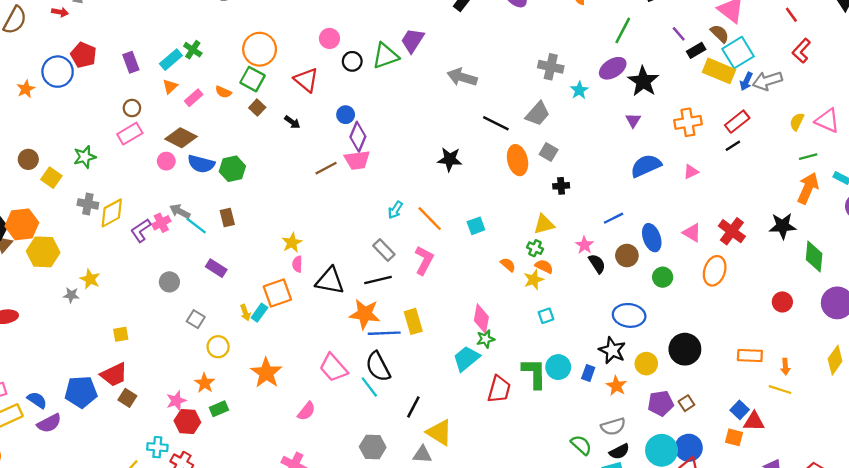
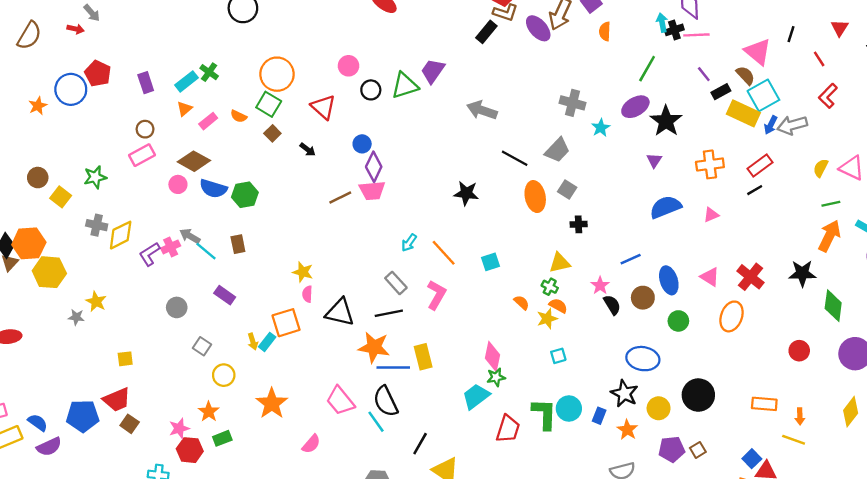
yellow star: (292, 243) -> (303, 272), turned -30

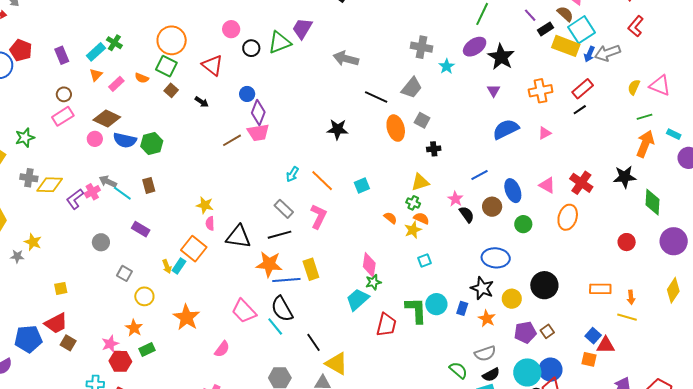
yellow diamond: (121, 235) -> (50, 185), turned 32
orange square: (286, 323) -> (194, 249), turned -30
black line: (420, 444) -> (313, 342), turned -60

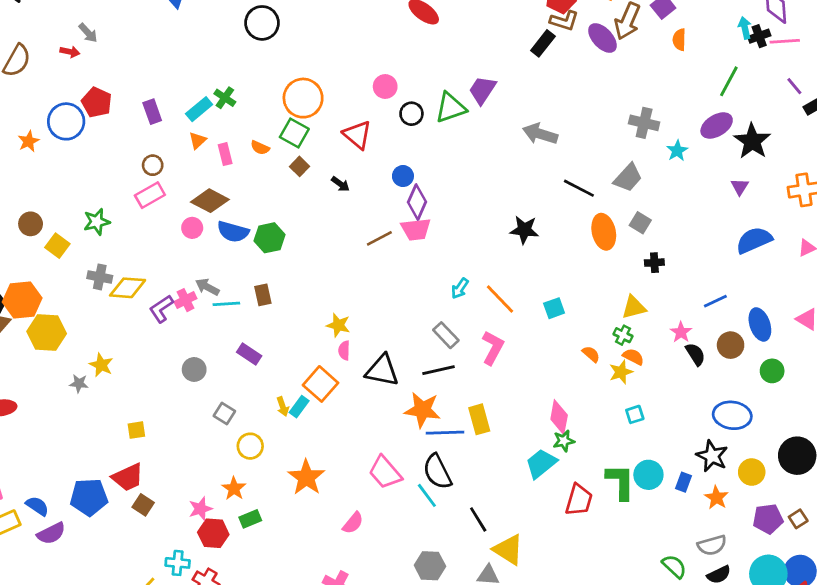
pink rectangle: (116, 84) -> (225, 154), turned -63
cyan line: (122, 193) -> (226, 304), turned -42

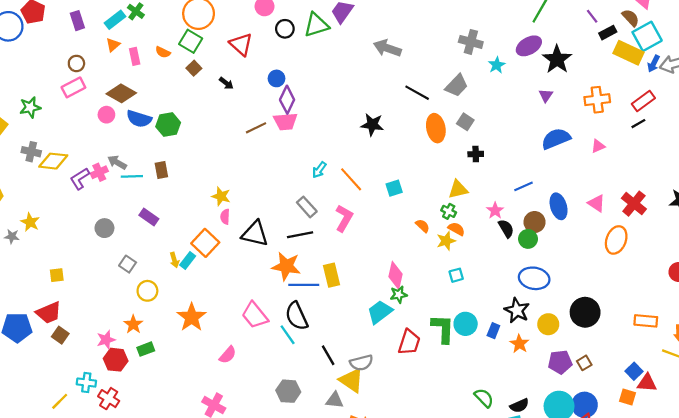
green circle: (772, 371) -> (528, 239), moved
gray semicircle: (712, 545) -> (361, 363), moved

